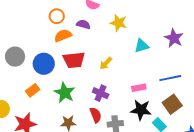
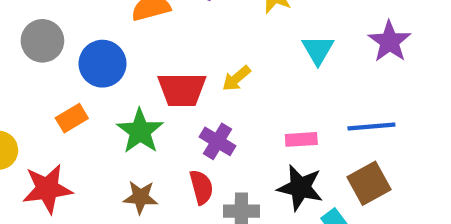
cyan triangle: (142, 46) -> (318, 50), turned -49
red trapezoid: (74, 60) -> (182, 90), moved

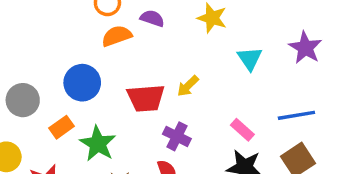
gray circle: (42, 41) -> (23, 100), moved
green star: (140, 131) -> (98, 144), moved
pink rectangle: (301, 139) -> (242, 130), turned 50

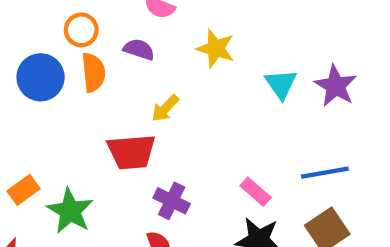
orange semicircle: (117, 36) -> (93, 72), turned 104
cyan triangle: (250, 59) -> (281, 84), moved
blue circle: (82, 83) -> (41, 77), moved
yellow arrow: (188, 86) -> (165, 108), moved

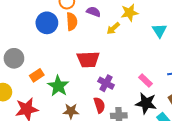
yellow star: (216, 49) -> (130, 13), turned -30
yellow arrow: (165, 108) -> (113, 28), moved

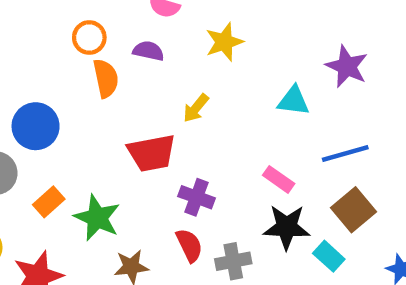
blue circle: (47, 23) -> (36, 126), moved
yellow arrow: (113, 28) -> (196, 108), moved
cyan triangle: (159, 31) -> (294, 101), moved, turned -42

